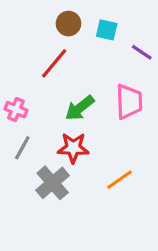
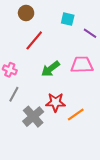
brown circle: (68, 24) -> (26, 13), moved
pink trapezoid: (129, 102) -> (82, 65), turned -90
red star: (73, 148) -> (55, 102), moved

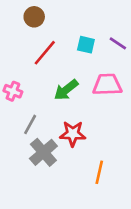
cyan square: (68, 19) -> (86, 45), moved
gray line: (14, 94) -> (30, 124), moved
orange line: (76, 115) -> (99, 172), moved, turned -42

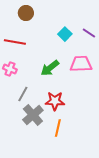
cyan square: (86, 45) -> (65, 34), turned 32
red line: (45, 53) -> (15, 42), moved, turned 60
orange line: (99, 172) -> (58, 128), moved

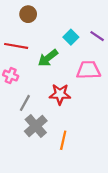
green arrow: (50, 68) -> (48, 58), moved
red star: (55, 101) -> (60, 94), moved

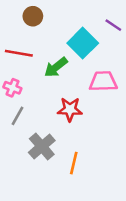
purple line: (97, 36) -> (113, 25), moved
cyan square: (71, 37) -> (83, 43), size x1.6
gray line: (25, 103) -> (18, 116), moved

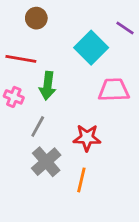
green arrow: (56, 67) -> (48, 86), moved, turned -45
red star: (70, 109) -> (87, 138), moved
gray line: (18, 116) -> (38, 126), moved

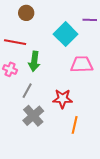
purple line: (125, 28) -> (90, 20), turned -32
orange line: (81, 180) -> (75, 125), moved

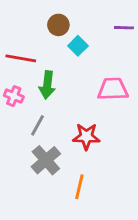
brown circle: (26, 13) -> (58, 25), moved
cyan square: (66, 34) -> (78, 46), moved, size x0.6
orange line: (75, 125) -> (79, 187), moved

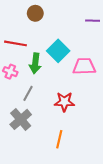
brown circle: (58, 25) -> (35, 13), moved
cyan square: (78, 46) -> (58, 51), moved, size x1.5
gray cross: (46, 160) -> (21, 119), moved

